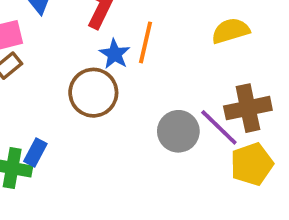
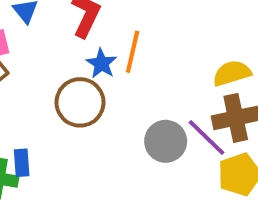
yellow semicircle: (231, 31) -> (232, 73), moved
blue rectangle: (35, 153) -> (22, 163), turned -32

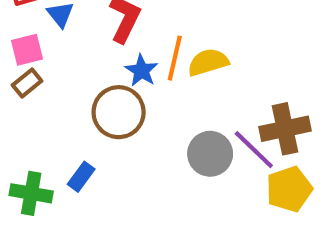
yellow semicircle: (232, 73) -> (208, 62), moved
blue rectangle: (22, 163) -> (81, 177), moved, turned 40

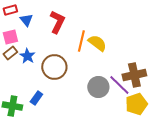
yellow semicircle: (208, 62) -> (97, 43), turned 54
blue star: (141, 71) -> (27, 56), moved

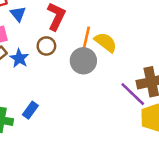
brown circle: (54, 67) -> (46, 46), moved, size x0.6
gray circle: (98, 87) -> (83, 61), moved

